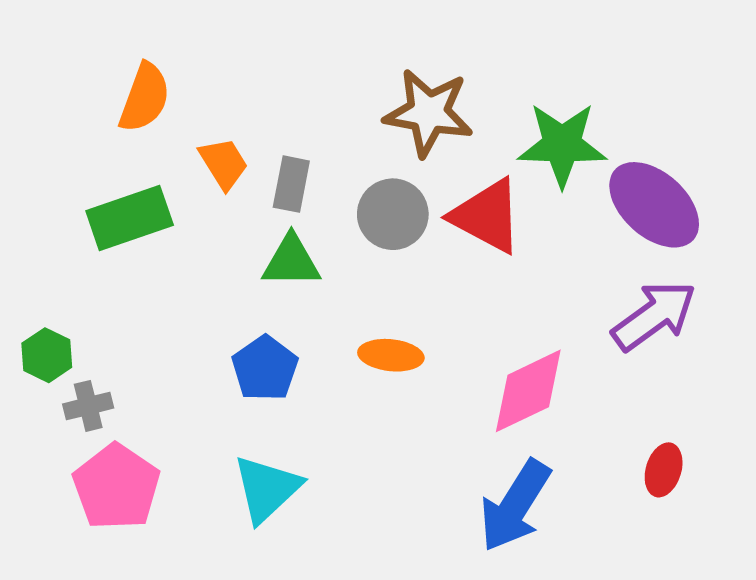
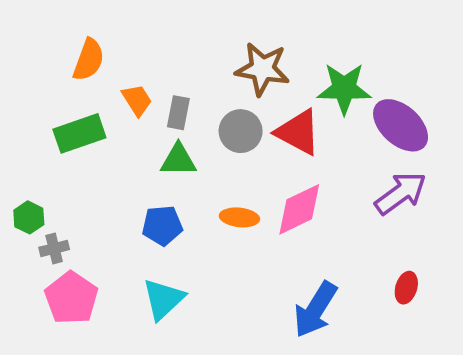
blue pentagon: (265, 368) -> (162, 225), turned 30
pink diamond: (528, 391) -> (299, 209), moved

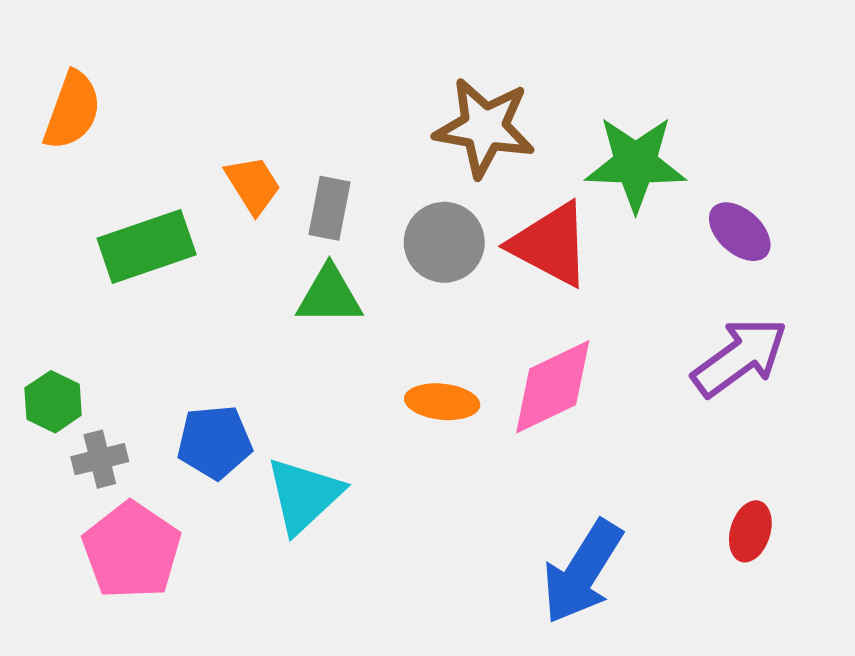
orange semicircle: (89, 60) -> (72, 110), moved
purple ellipse: (401, 125) -> (740, 232), size x0.6
blue pentagon: (162, 225) -> (215, 442), moved
cyan triangle: (163, 299) -> (304, 495), moved

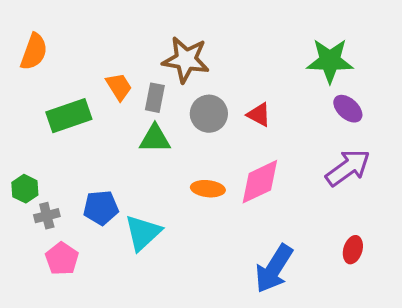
brown star: (485, 127) -> (186, 60), moved
green star: (636, 164) -> (330, 61), moved
red triangle: (551, 244) -> (259, 115), size x0.6
pink pentagon: (132, 551) -> (62, 259), size x0.7

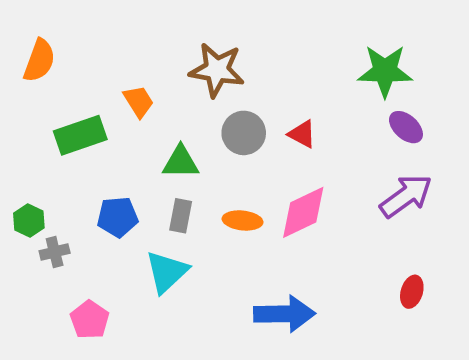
gray rectangle: (155, 98) -> (181, 216), moved
blue pentagon: (101, 208) -> (118, 217), moved
pink pentagon: (62, 259) -> (90, 320), moved
blue arrow: (274, 269) -> (285, 314), moved, turned -123

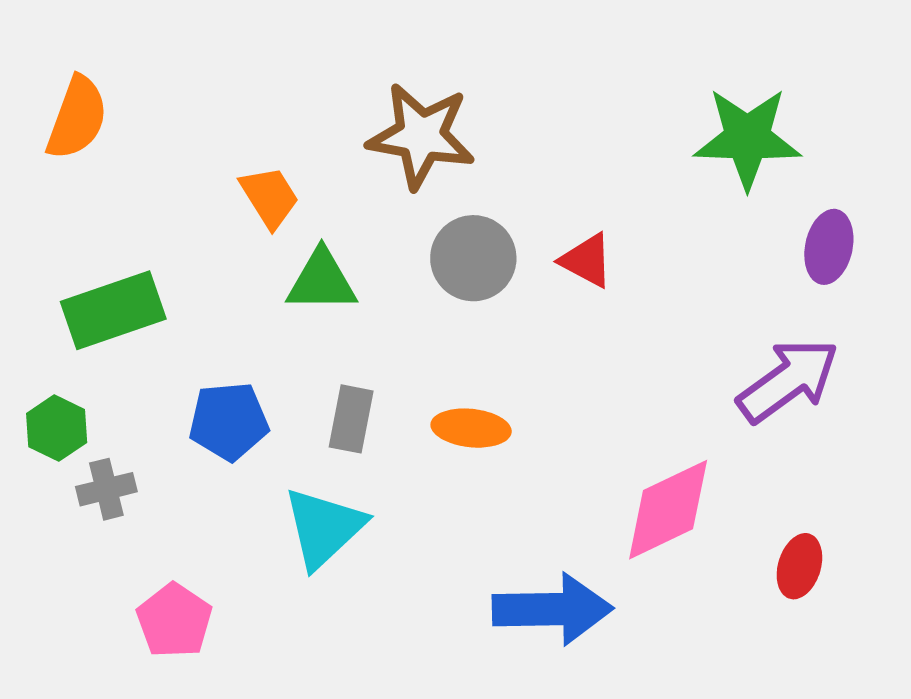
purple ellipse: (406, 127) -> (829, 247), moved, turned 60
green rectangle: (80, 135) -> (113, 310), moved
green triangle: (181, 162) -> (322, 281), moved
pink diamond: (303, 212) -> (668, 510), moved

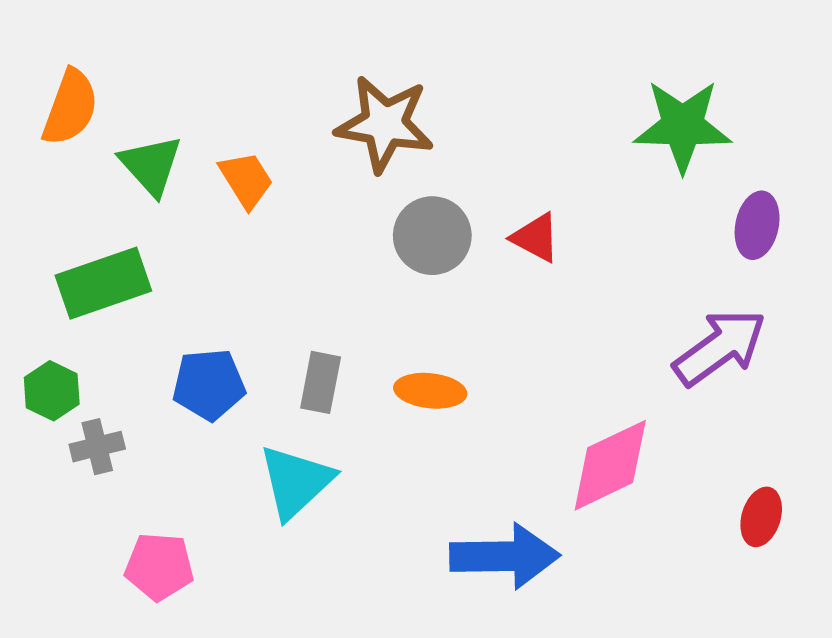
green triangle: (322, 281) -> (151, 165), moved, turned 48
red ellipse: (799, 566) -> (761, 517), moved
pink pentagon: (174, 621) -> (159, 567), turned -30

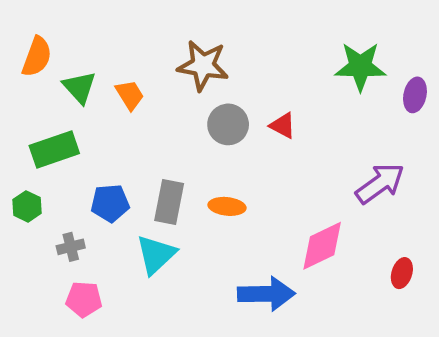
purple ellipse: (757, 225) -> (415, 95), moved
gray rectangle: (321, 382) -> (169, 202), size x1.4
gray cross: (97, 447) -> (71, 247), moved

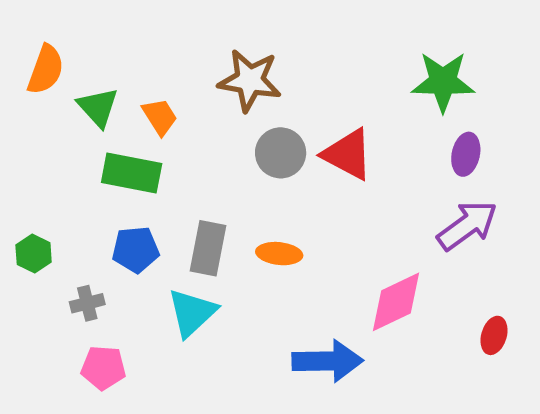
purple ellipse: (415, 95) -> (466, 154), moved
red triangle: (283, 126) -> (348, 154), size x1.6
green rectangle: (54, 150) -> (132, 173), moved, turned 30

